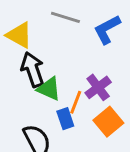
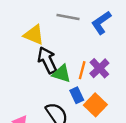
orange line: (76, 102) -> (82, 70), moved
orange square: (108, 122) -> (95, 105), moved

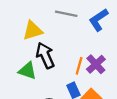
yellow triangle: (34, 35) -> (33, 31), turned -40
green triangle: (62, 74) -> (27, 71), moved

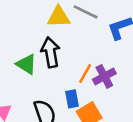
yellow triangle: (33, 31) -> (59, 17), moved

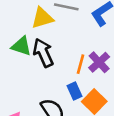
green triangle: (26, 64) -> (21, 46), moved

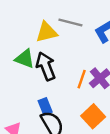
blue rectangle: (74, 91) -> (45, 106), moved

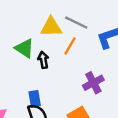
black arrow: (46, 66) -> (43, 60), size x0.6
orange line: (82, 79) -> (70, 46), moved

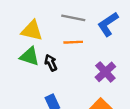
yellow triangle: (51, 27) -> (32, 31), moved, turned 30
orange line: (70, 46) -> (73, 42), turned 72

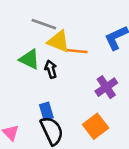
gray line: (73, 18) -> (44, 24), moved
yellow triangle: (32, 31) -> (58, 41), moved

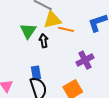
yellow triangle: (58, 41) -> (52, 20), turned -42
green triangle: (29, 59) -> (28, 31), turned 30

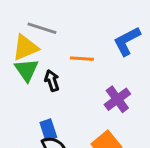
yellow triangle: (52, 20) -> (25, 48), moved

